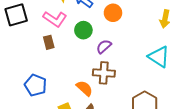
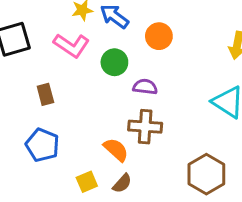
brown rectangle: (49, 42) -> (45, 94), moved
purple semicircle: (104, 46) -> (145, 87), turned 49

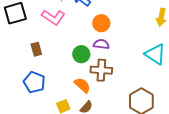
orange circle: (159, 36) -> (101, 23), moved
green circle: (114, 62) -> (81, 54), moved

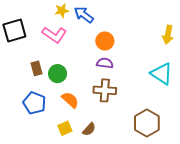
green circle: (81, 54) -> (58, 74), moved
orange semicircle: (82, 85) -> (70, 100), moved

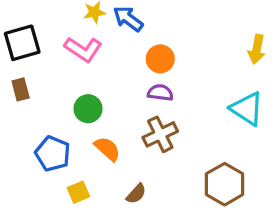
brown rectangle: (37, 68) -> (21, 89), moved
brown cross: (105, 90) -> (160, 134), turned -30
yellow square: (65, 128) -> (78, 192), moved

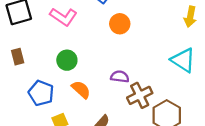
brown rectangle: (21, 89) -> (18, 57), moved
purple semicircle: (160, 93) -> (120, 77), moved
brown cross: (160, 134) -> (140, 95), moved

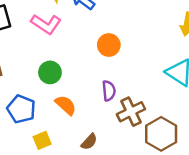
orange circle: (120, 24) -> (109, 45), moved
purple semicircle: (120, 77) -> (109, 91), turned 78

